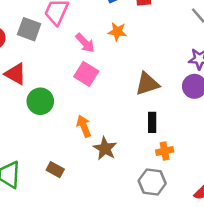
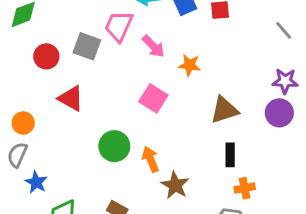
orange star: (117, 32) -> (190, 65), moved
pink arrow: (85, 43) -> (153, 46), moved
green circle: (40, 101) -> (114, 146), moved

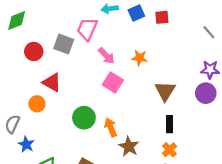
pink arrow: (153, 46) -> (106, 56), moved
brown triangle: (224, 110) -> (165, 91), turned -40
orange circle: (23, 123) -> (37, 104), moved
orange cross: (245, 188) -> (169, 150), moved, turned -32

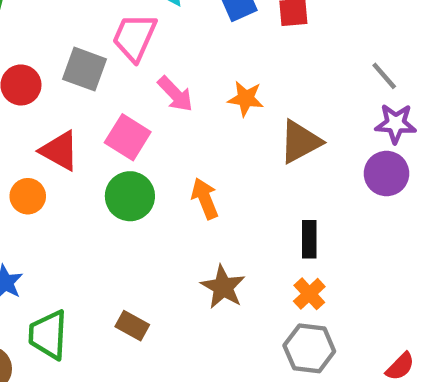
gray line: (209, 32) -> (384, 76), moved
pink square: (113, 82) -> (128, 137), moved
brown triangle: (165, 91) -> (300, 142), moved, turned 30
green circle: (84, 118) -> (130, 196), moved
orange arrow: (111, 127) -> (205, 198), moved

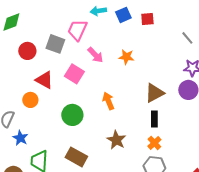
gray line: (384, 76) -> (187, 38), moved
brown triangle: (300, 142) -> (154, 93), moved
green circle: (130, 196) -> (72, 115), moved
brown rectangle: (132, 326) -> (76, 157), size x1.5

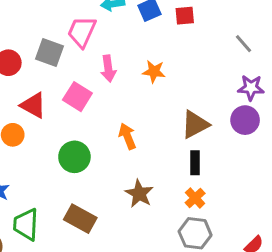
pink arrow: (95, 55) -> (108, 69), turned 36

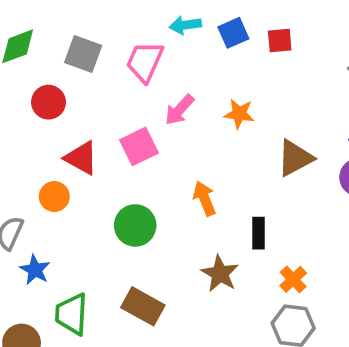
gray square: (49, 52) -> (83, 54), moved
pink arrow: (108, 69) -> (179, 110), turned 50
pink square: (77, 97) -> (139, 146), turned 32
brown triangle: (195, 124) -> (295, 158), moved
black rectangle: (195, 163) -> (258, 233), moved

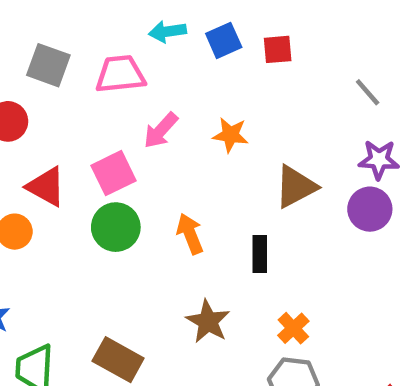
pink trapezoid: (145, 62) -> (120, 74), turned 60
green circle: (135, 225) -> (116, 227), moved
black rectangle: (258, 233) -> (260, 254), moved

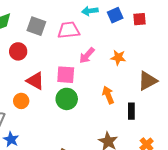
pink square: (114, 173) -> (66, 75), turned 30
orange arrow: (190, 234) -> (108, 95), moved

